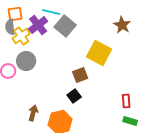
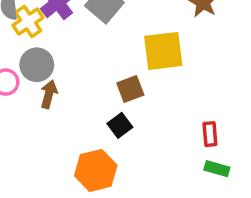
yellow square: (99, 53) -> (163, 51), turned -35
brown arrow: (33, 113) -> (49, 94), moved

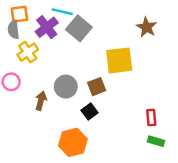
yellow cross: (28, 21) -> (28, 52), moved
gray circle: (37, 65) -> (66, 87), moved
brown arrow: (49, 94) -> (41, 101), moved

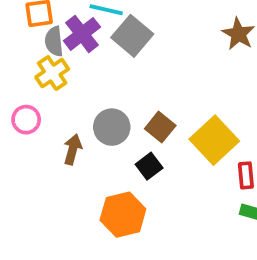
gray semicircle: (14, 30) -> (54, 41), moved
yellow square: (119, 60) -> (214, 140), moved, turned -36
brown square: (97, 87) -> (160, 127), turned -30

